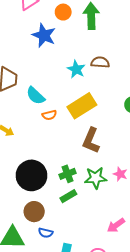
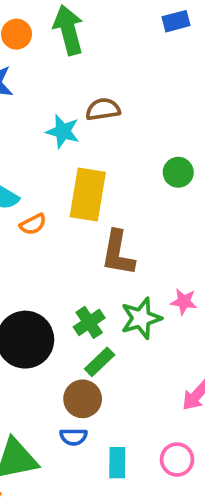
yellow rectangle: (82, 106) -> (88, 195), turned -36
brown circle: (34, 212) -> (83, 399), moved

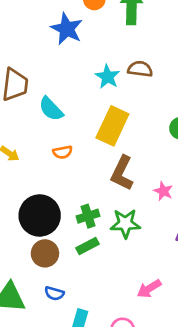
orange semicircle: (33, 224) -> (63, 152), moved
pink star: (184, 302) -> (163, 191), moved
brown circle: (83, 399) -> (45, 253), moved

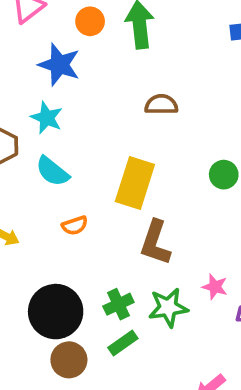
cyan star: (108, 77) -> (47, 118), moved
pink star: (163, 191) -> (215, 287), moved

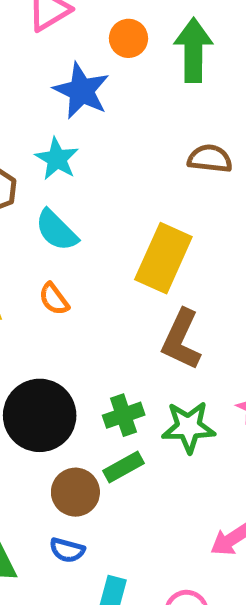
orange semicircle: (75, 225) -> (54, 299), moved, turned 65
brown circle: (69, 360) -> (75, 492), moved

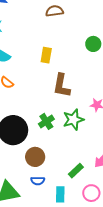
yellow rectangle: (163, 258) -> (46, 55), size x0.6
green rectangle: (123, 467) -> (76, 171), moved

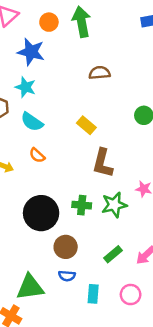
yellow rectangle: (46, 55) -> (86, 125), turned -63
green cross: (46, 121) -> (82, 205), turned 35
green rectangle: (76, 171) -> (113, 254), moved

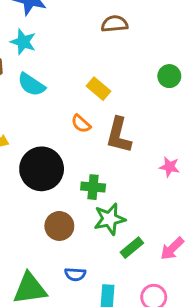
orange semicircle: (37, 155) -> (81, 124), moved
green star: (114, 205) -> (110, 219), moved
black circle: (41, 213) -> (42, 169), moved
brown circle: (66, 247) -> (59, 226), moved

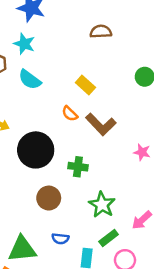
brown L-shape: (119, 135) -> (101, 124), turned -60
green star: (110, 219) -> (102, 205), moved, turned -30
green rectangle: (132, 248) -> (109, 238), moved

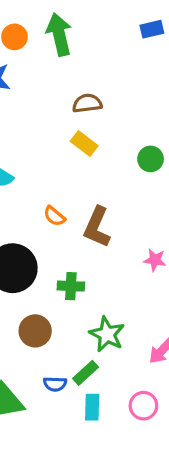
yellow rectangle: (85, 85) -> (84, 143), moved
brown L-shape: (101, 124) -> (97, 227), turned 72
green rectangle: (109, 238) -> (86, 373), moved

